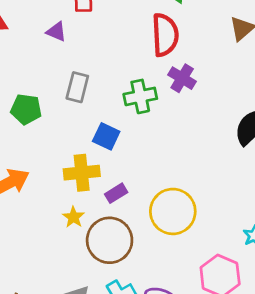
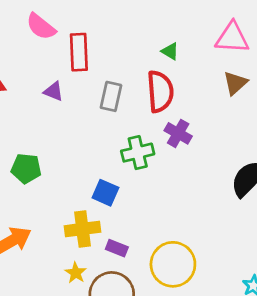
gray rectangle: (77, 87) -> (111, 96), moved
purple rectangle: (116, 193) -> (117, 248), turned 55

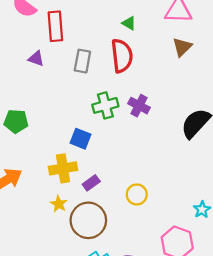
purple cross: (178, 133) -> (139, 106), moved
purple rectangle: (117, 248) -> (91, 183), turned -56
yellow circle: (173, 264) -> (137, 194), size x0.6

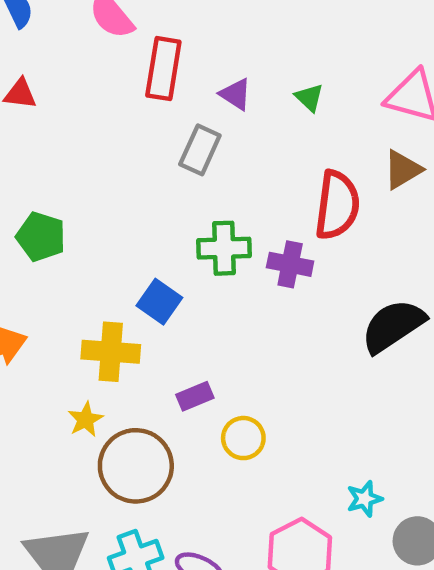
red semicircle: (122, 56) -> (337, 205), moved
purple triangle: (36, 59) -> (236, 94), moved
purple cross: (139, 106) -> (290, 264), turned -30
purple rectangle: (91, 183) -> (195, 396), moved

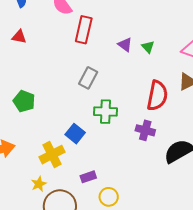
purple triangle: (236, 94) -> (125, 45), moved
gray rectangle: (200, 150) -> (88, 78), moved
purple cross: (290, 264) -> (145, 130), moved
yellow cross: (111, 352) -> (52, 155), turned -35

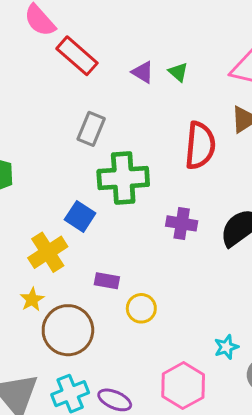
red rectangle: (84, 30) -> (77, 56), turned -56
green cross: (106, 112) -> (123, 178), size x1.4
purple cross: (145, 130) -> (182, 223), moved
purple rectangle: (88, 177) -> (107, 281), turned 35

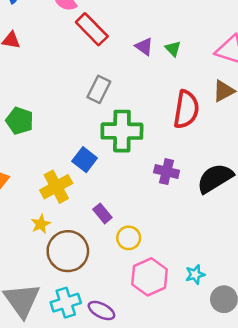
purple rectangle: (107, 281) -> (102, 213), turned 36
pink hexagon: (183, 386) -> (149, 277), moved

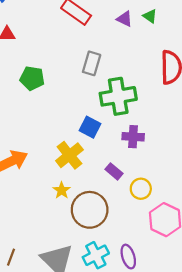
green pentagon: (20, 121) -> (32, 78), moved
purple cross: (167, 172) -> (133, 137), moved
purple ellipse: (101, 311) -> (128, 257), turned 55

